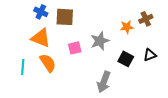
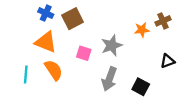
brown square: (65, 17) -> (73, 19), turned -30
pink square: (75, 48) -> (84, 53), turned 32
black square: (126, 59) -> (141, 87), moved
gray arrow: (104, 82) -> (109, 79), moved

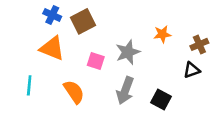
brown cross: (163, 21) -> (199, 44), moved
orange semicircle: (54, 70) -> (74, 92), moved

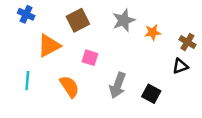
blue cross: (52, 15) -> (26, 14), moved
brown cross: (199, 44) -> (187, 42), turned -35
orange triangle: (52, 48) -> (49, 46), turned -50
gray star: (128, 52) -> (124, 20), moved

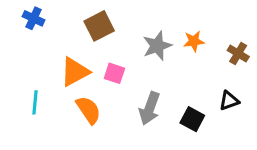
gray star: (124, 20) -> (157, 46), moved
orange triangle: (49, 46) -> (75, 72), moved
black triangle: (180, 66) -> (229, 101), moved

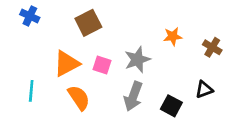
gray star: (157, 46) -> (137, 60), moved

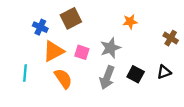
blue cross: (30, 16) -> (40, 27), moved
orange star: (173, 36) -> (130, 22), moved
black square: (171, 106) -> (136, 74), moved

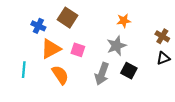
brown square: (71, 18) -> (67, 18), turned -30
gray star: (110, 48) -> (116, 46), moved
black triangle: (164, 72) -> (163, 58), moved

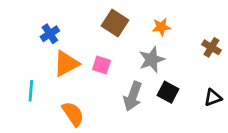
brown square: (67, 18) -> (115, 23), moved
blue cross: (38, 26) -> (50, 34), turned 32
black triangle: (163, 58) -> (213, 98), moved
orange semicircle: (60, 75) -> (73, 114), moved

